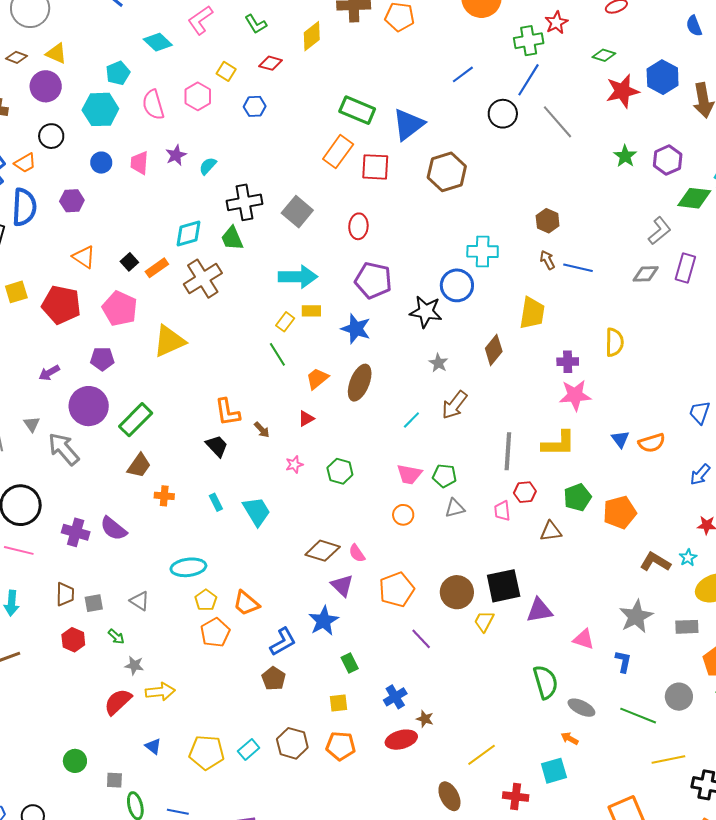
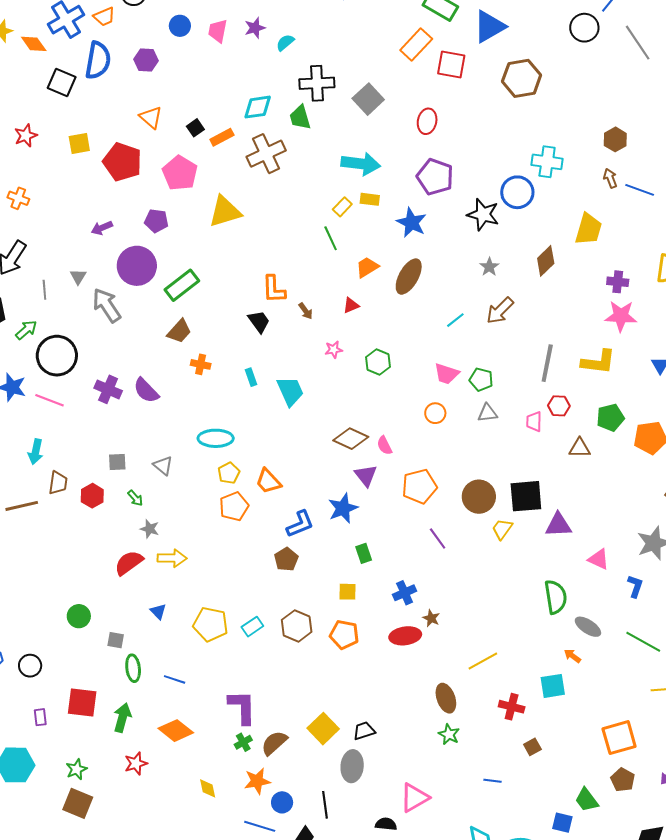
brown trapezoid: (65, 594) -> (58, 483), moved

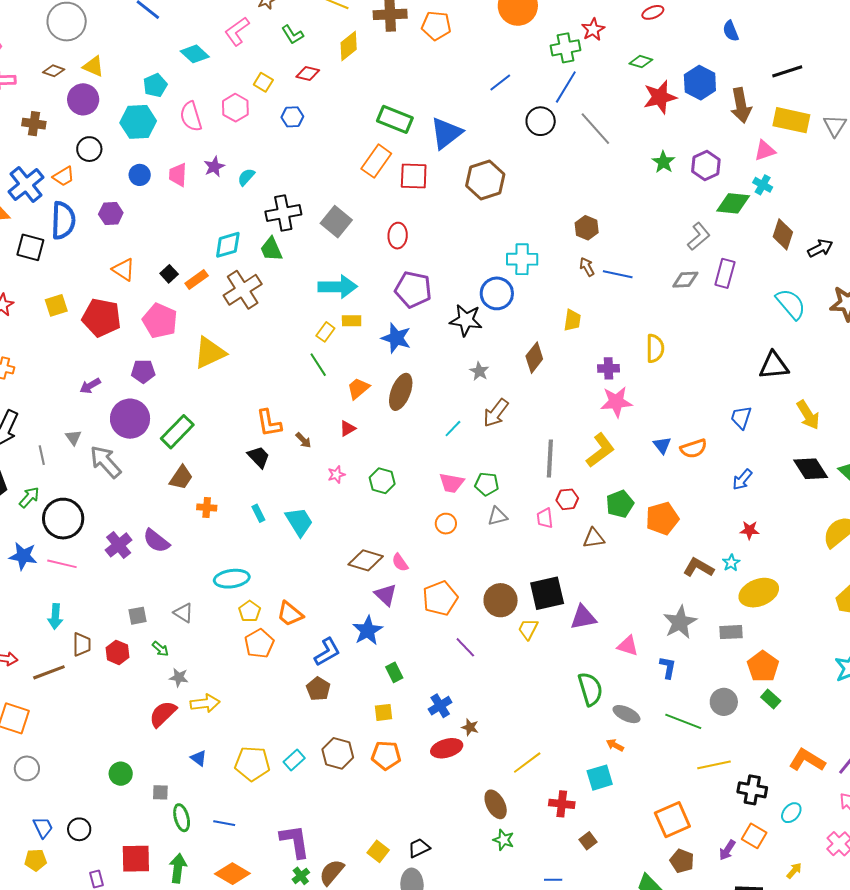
yellow trapezoid: (588, 229) -> (572, 320), size x0.7
yellow L-shape: (598, 362) -> (600, 450), turned -36
purple cross: (108, 389) -> (119, 545), turned 36
yellow square: (323, 729) -> (378, 851), size x0.7

